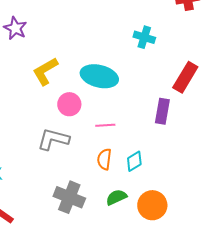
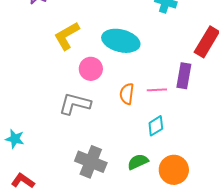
pink line: (105, 125) -> (157, 90), moved
orange semicircle: (104, 159) -> (127, 94), moved

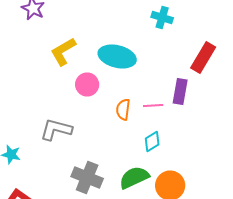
gray L-shape: (75, 104) -> (56, 130), moved
green semicircle: (138, 162) -> (134, 178), size x1.4

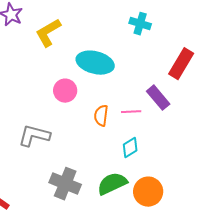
yellow L-shape: (63, 52) -> (48, 33), moved
purple rectangle: (180, 92) -> (158, 98), turned -50

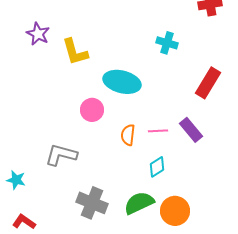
yellow L-shape: (48, 33) -> (75, 52), turned -76
purple rectangle: (158, 98) -> (191, 130), moved

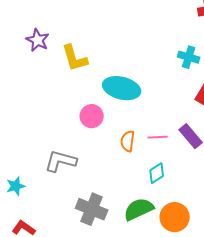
cyan cross: (167, 43) -> (189, 57), moved
cyan star: (16, 180) -> (16, 186), turned -30

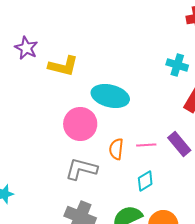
yellow L-shape: (75, 58) -> (63, 66), turned -60
pink circle: (92, 116) -> (80, 124), size x1.4
gray L-shape: (61, 161) -> (81, 169), moved

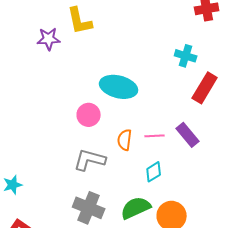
purple star: (26, 48) -> (49, 39), moved, turned -30
yellow L-shape: (63, 66) -> (80, 21), moved, turned 64
pink circle: (80, 124) -> (89, 115), size x0.7

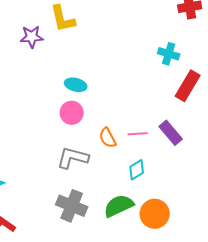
cyan ellipse: (119, 87) -> (76, 85), moved, size x0.6
orange semicircle: (125, 140) -> (108, 138), turned -35

